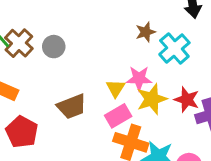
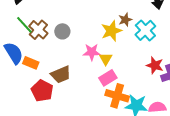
pink star: (139, 78) -> (92, 52), moved
yellow star: (152, 99) -> (111, 31), moved
brown trapezoid: (72, 106) -> (61, 74), moved

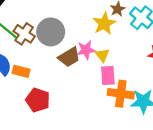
gray circle: (62, 31) -> (51, 32), size x1.6
brown trapezoid: (61, 74) -> (69, 57), moved
pink rectangle: (108, 78) -> (108, 76), turned -54

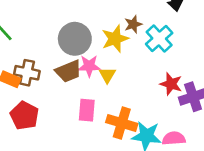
gray circle: (51, 32) -> (75, 39), moved
brown cross: (24, 34) -> (27, 73), moved, turned -30
pink rectangle: (108, 76) -> (87, 110), moved

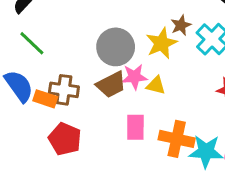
yellow triangle: (107, 75) -> (156, 85), turned -42

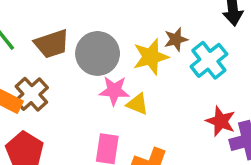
brown trapezoid: (111, 85) -> (52, 44), moved
brown cross: (64, 90) -> (31, 94), turned 32

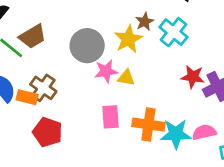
brown trapezoid: (52, 44) -> (33, 36), moved

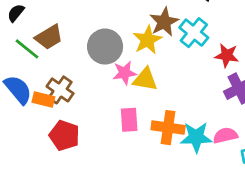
brown star: (145, 22) -> (164, 22), size x1.5
red star: (193, 77) -> (227, 55), moved
yellow triangle: (126, 78) -> (145, 79), size x1.4

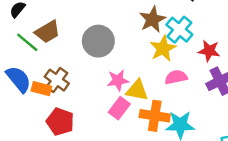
yellow star: (147, 40) -> (163, 48), moved
pink star: (125, 73) -> (118, 80), moved
yellow triangle: (145, 79) -> (137, 90), moved
pink rectangle: (129, 120) -> (119, 108), turned 40
pink semicircle: (225, 135) -> (176, 77), moved

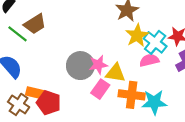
cyan cross: (179, 30) -> (155, 42), moved
gray circle: (98, 41) -> (80, 66), moved
brown cross: (57, 80) -> (19, 104), moved
orange rectangle: (41, 89) -> (35, 93), moved

